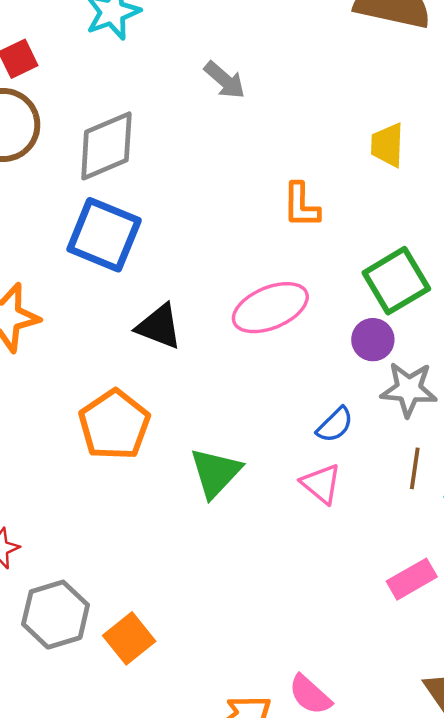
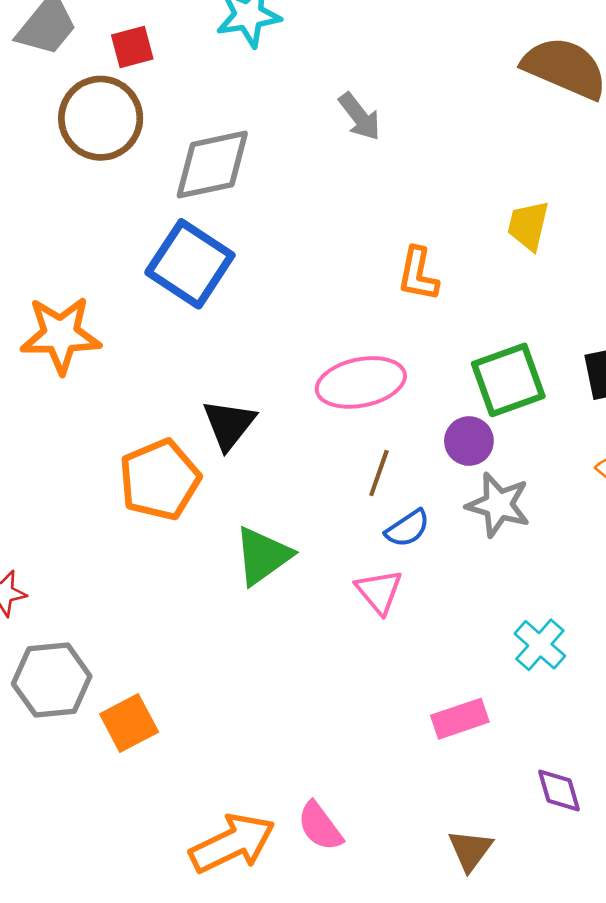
black triangle: (159, 327) -> (229, 424), moved, turned 36
brown line: (415, 468) -> (379, 473), moved

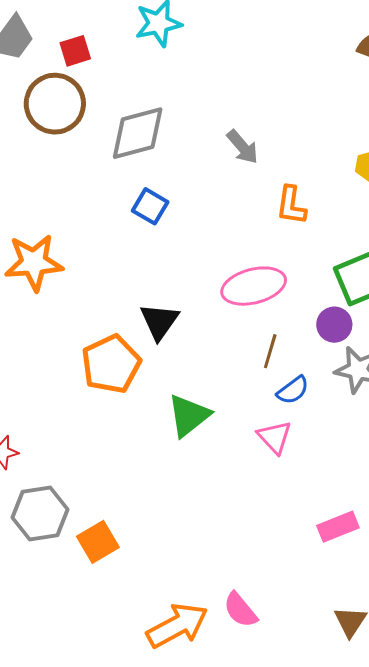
gray arrow: (360, 117) -> (243, 147), moved
blue square: (190, 264) -> (150, 206), moved, size x0.6

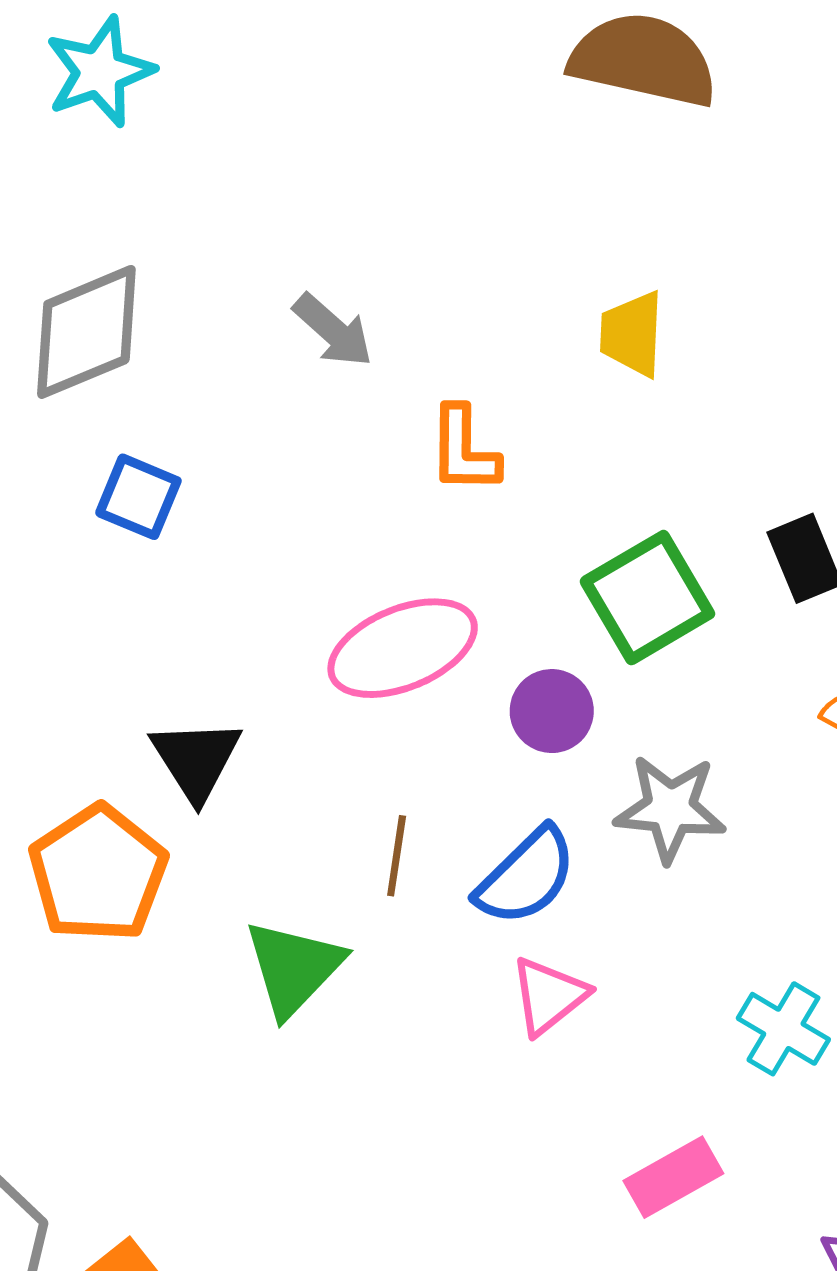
purple circle: (334, 325) -> (552, 711), moved
brown line: (270, 351) -> (397, 856), moved
blue semicircle: (293, 390) -> (526, 877), size x1.4
pink triangle: (275, 437) -> (549, 996), moved, turned 42

